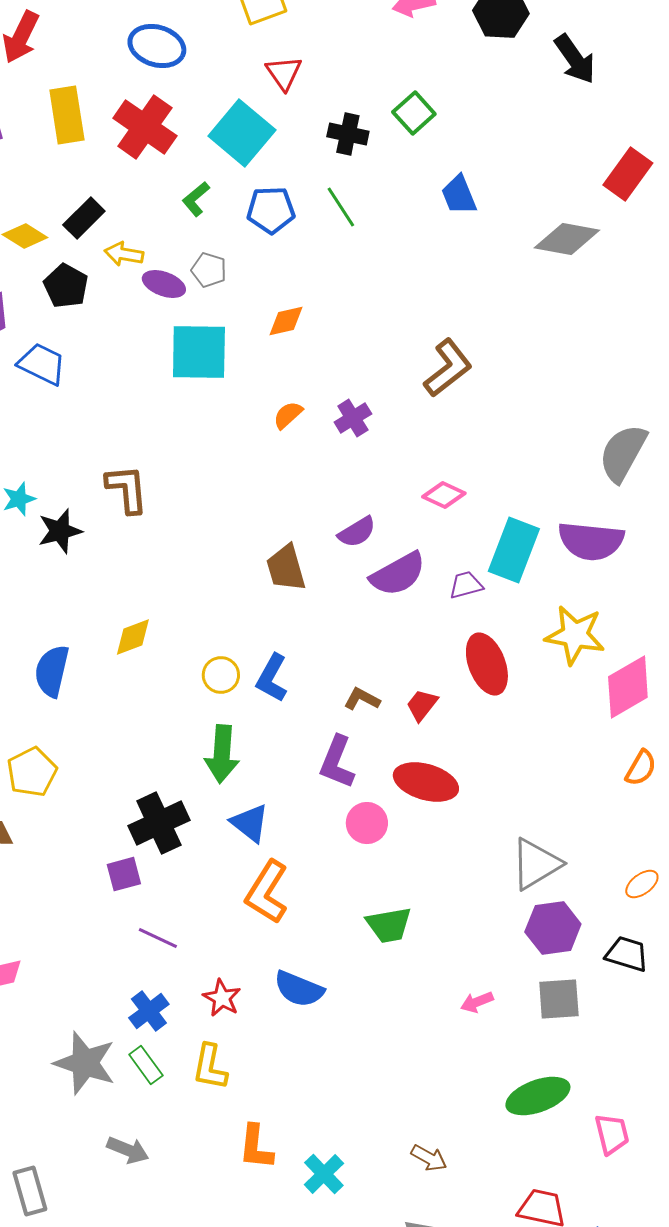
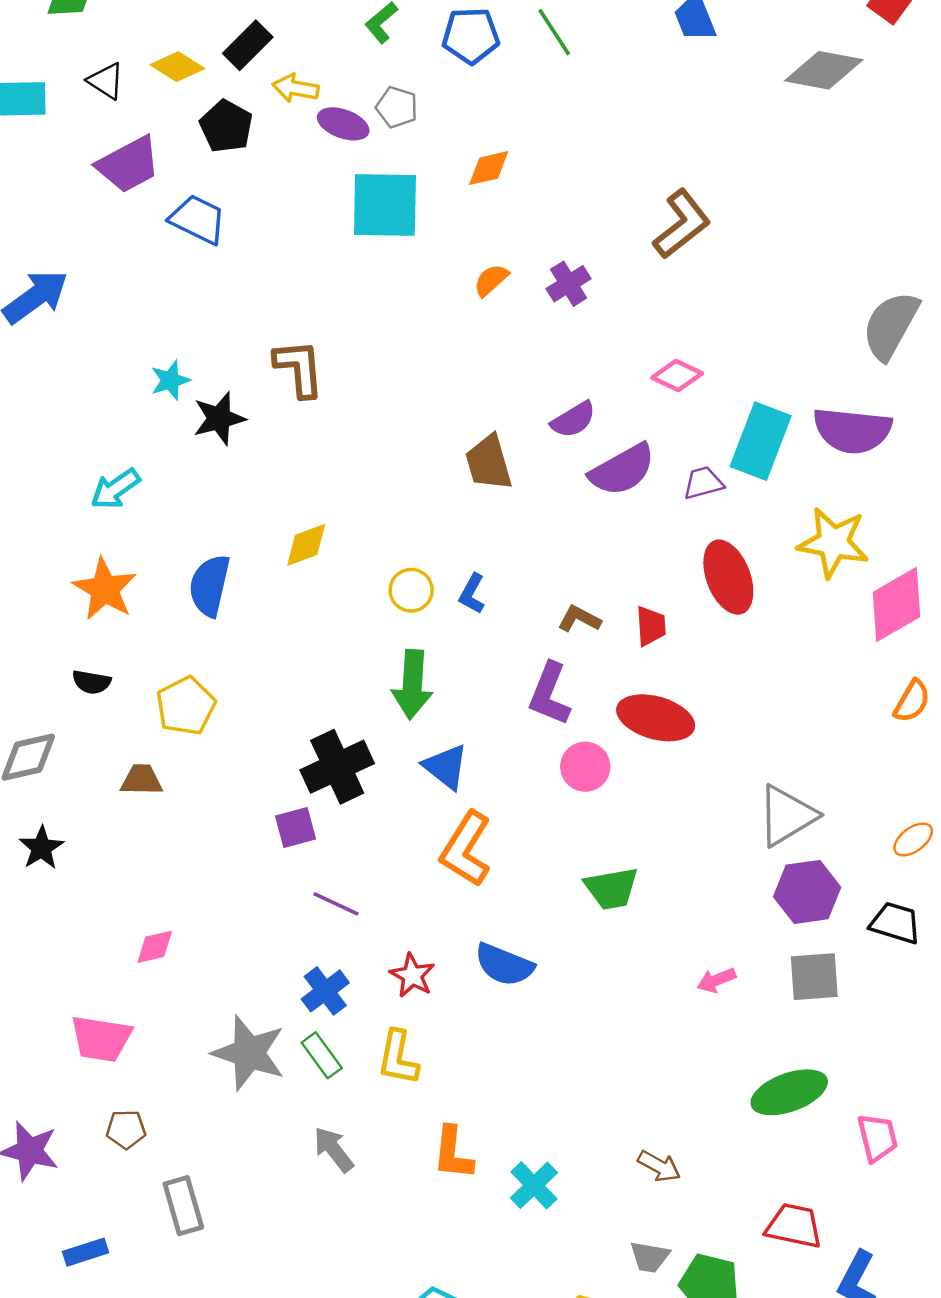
blue L-shape: (272, 678) -> (472, 594), size x0.7
red trapezoid: (422, 705) -> (651, 626), turned 138
gray arrow: (128, 1150) -> (334, 1150), moved, turned -150

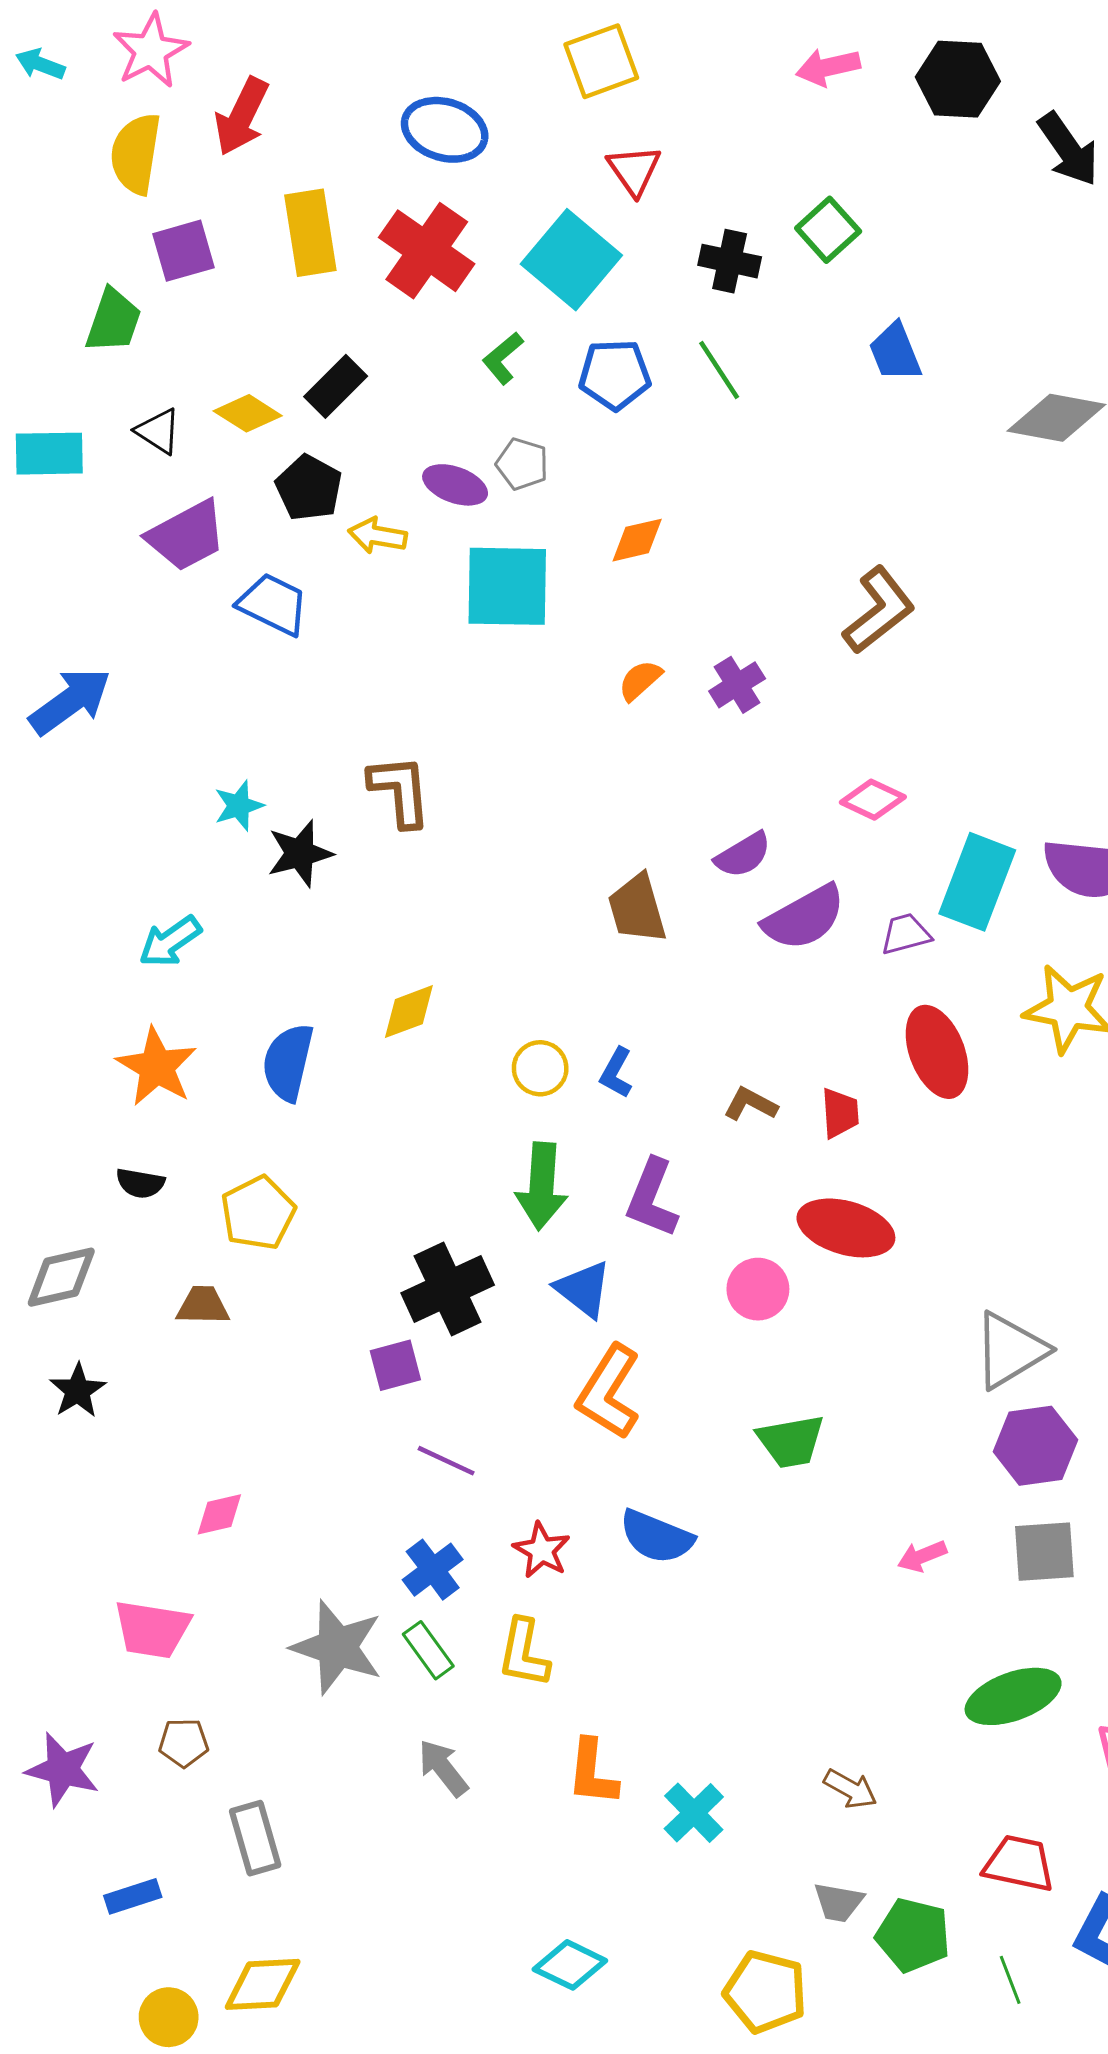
yellow arrow: (295, 88) -> (377, 536), moved
purple L-shape: (549, 694) -> (652, 1198), moved

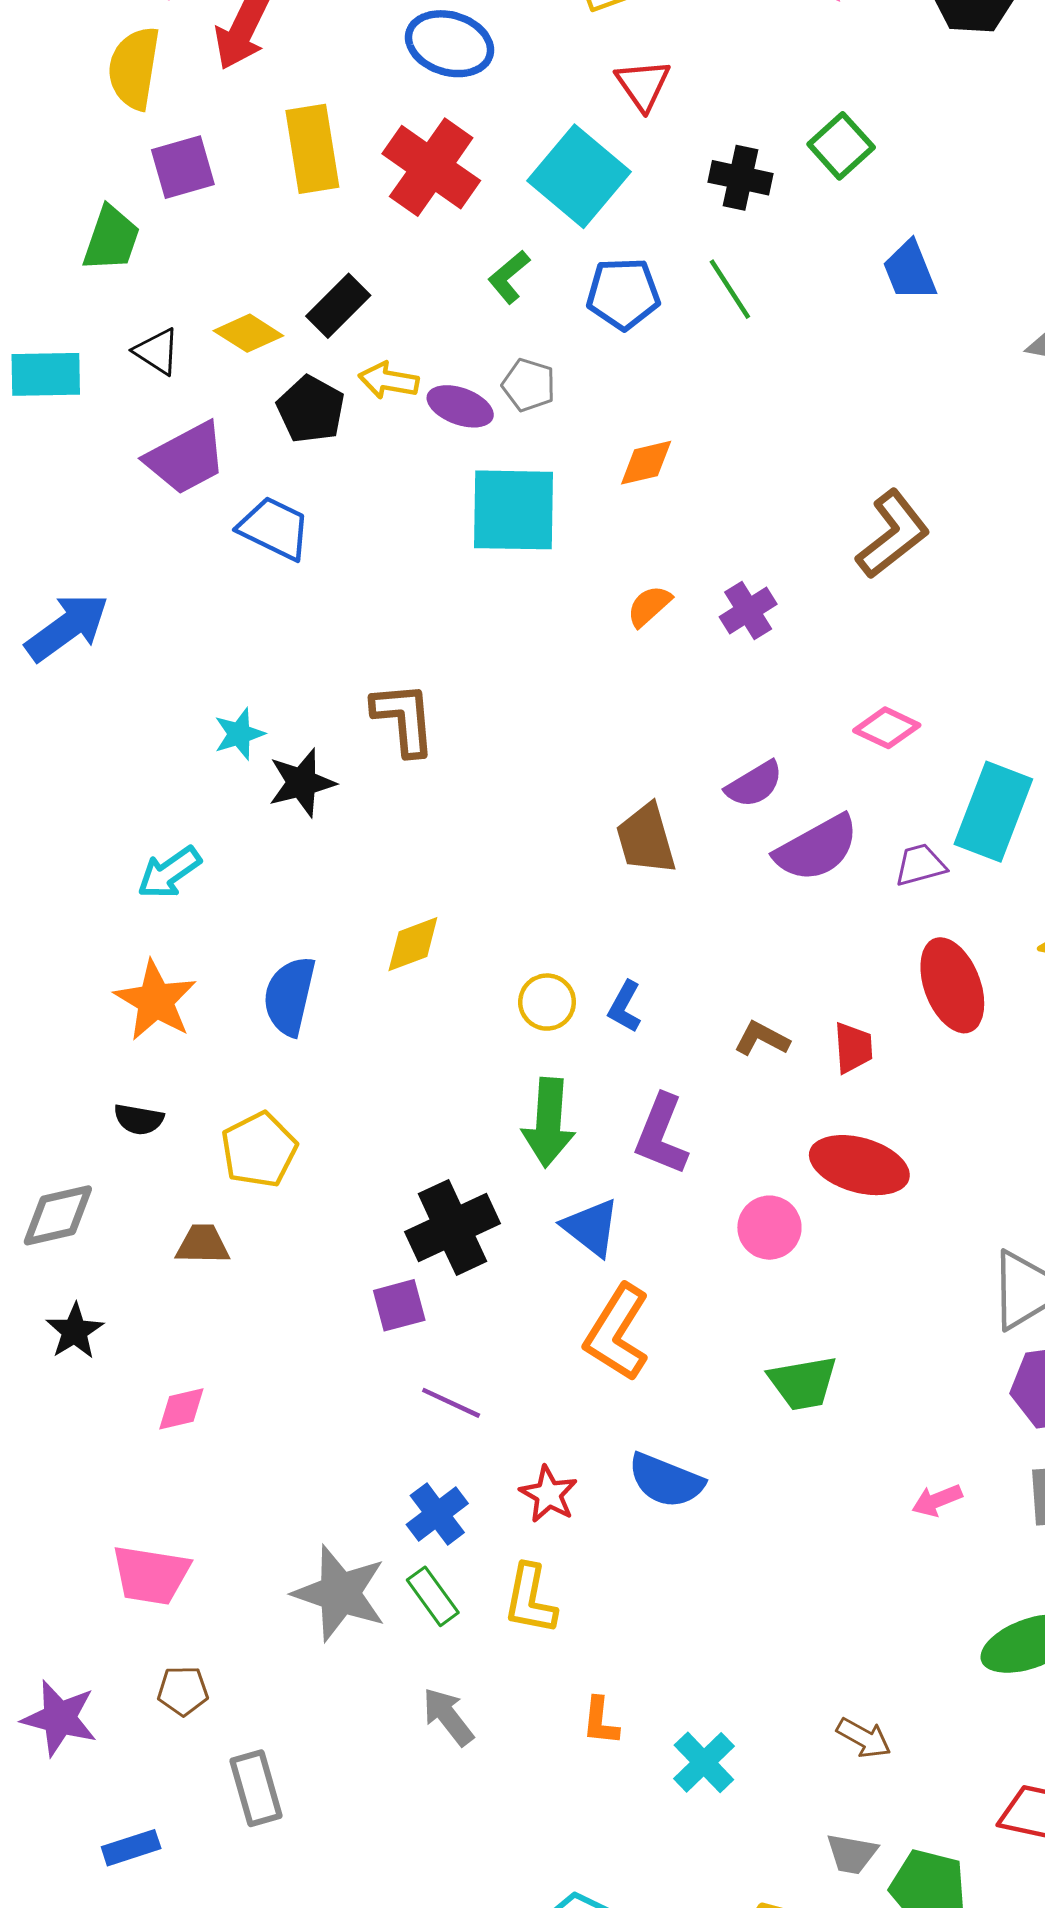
yellow arrow: (377, 536) -> (389, 380), moved
pink diamond: (219, 1514) -> (181, 1409), moved
orange L-shape: (592, 1772) -> (600, 1721), size x0.7

